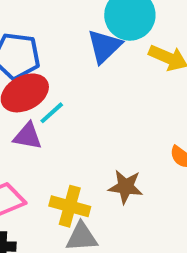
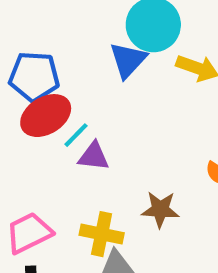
purple triangle: (28, 136) -> (94, 156), moved

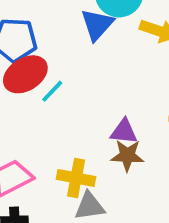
purple triangle: (94, 156) -> (124, 132), moved

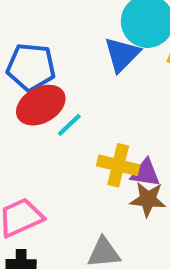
yellow cross: (76, 178) -> (118, 165), moved

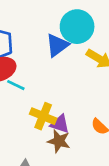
cyan line: (69, 125) -> (16, 85), turned 60

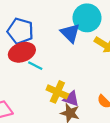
blue triangle: (57, 45) -> (70, 33), turned -40

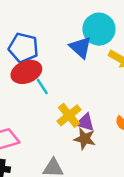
cyan line: (35, 66) -> (42, 86), turned 32
yellow cross: (57, 92) -> (69, 115), turned 30

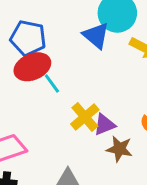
purple triangle: (85, 122) -> (104, 125), turned -36
brown star: (85, 139) -> (119, 149), moved

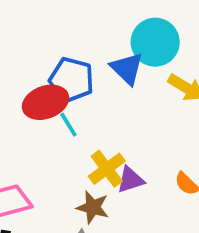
blue pentagon: (28, 38) -> (72, 80), moved
brown star: (119, 149) -> (93, 207), moved

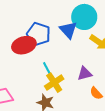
cyan line: (68, 125) -> (47, 68), moved
purple triangle: (130, 180) -> (85, 74), moved

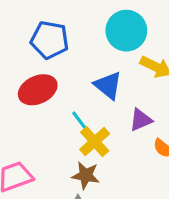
blue triangle: (68, 30) -> (108, 85), moved
blue pentagon: (39, 34) -> (50, 40), moved

